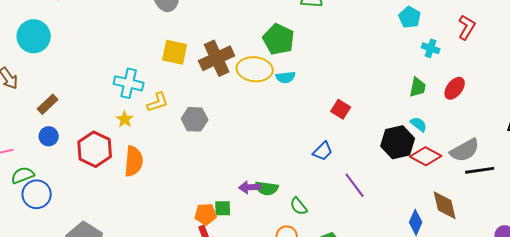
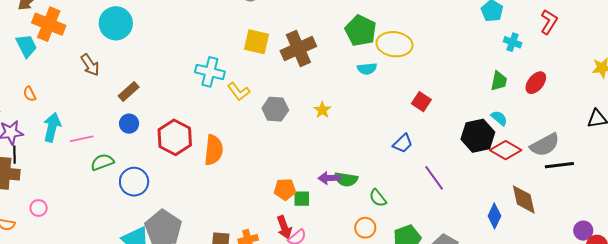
yellow ellipse: (255, 69) -> (394, 44), moved
yellow L-shape: (158, 102) -> (239, 91), turned 70
yellow star: (125, 119) -> (322, 110), moved
blue circle: (37, 194) -> (134, 182), moved
orange pentagon: (206, 214) -> (285, 189), moved

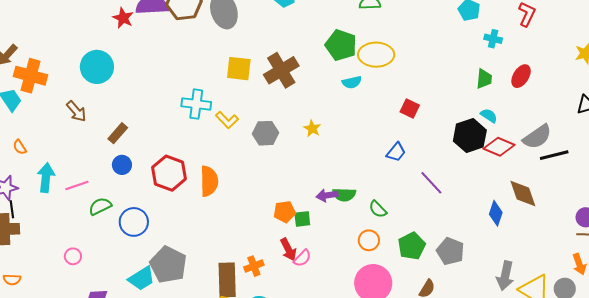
pink circle: (39, 208) -> (73, 256), moved

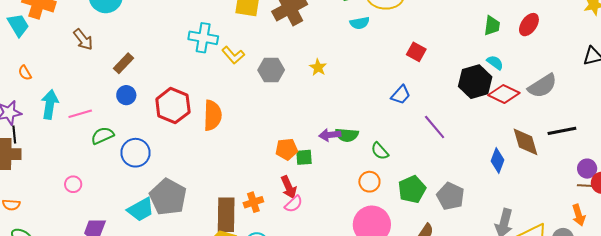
black line: (554, 155) -> (562, 131), moved
pink semicircle: (302, 258) -> (294, 204), moved

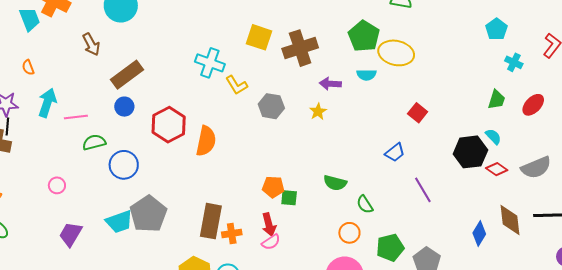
brown rectangle: (123, 63) -> (127, 75), size x1.5
red diamond: (504, 94) -> (497, 169), size x0.7
purple arrow: (330, 135) -> (330, 84), moved
brown rectangle: (226, 215) -> (211, 221), moved

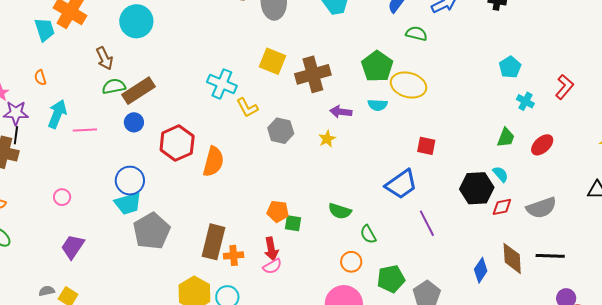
red square: (418, 113) -> (426, 146), turned -30
green semicircle: (94, 142) -> (114, 86), moved
blue trapezoid: (395, 152) -> (401, 184), size x1.6
red diamond: (497, 169) -> (502, 207), turned -50
cyan trapezoid: (119, 222) -> (128, 204), moved

